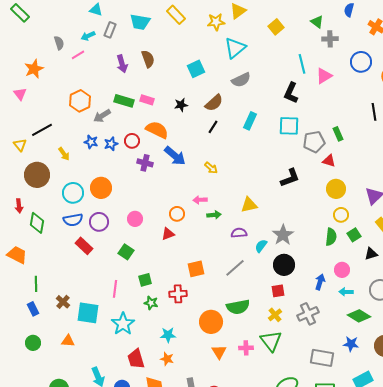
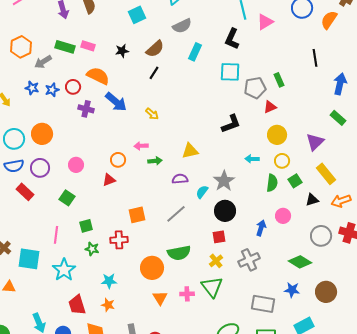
cyan rectangle: (250, 121) -> (195, 52), moved
red triangle: (329, 161) -> (270, 107), turned -40
cyan arrow: (346, 292) -> (252, 159), moved

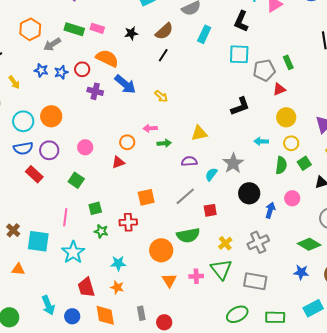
black circle: (225, 211) -> (249, 193), moved
red square: (219, 237) -> (210, 210), moved
gray rectangle: (263, 304) -> (255, 281), moved

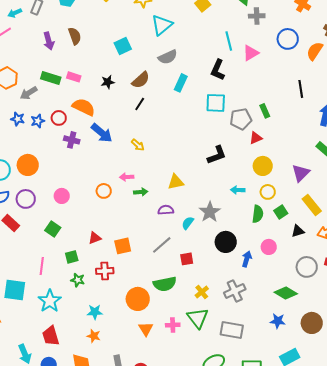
red triangle: (118, 162) -> (95, 238), moved
red trapezoid: (86, 287) -> (51, 336), moved

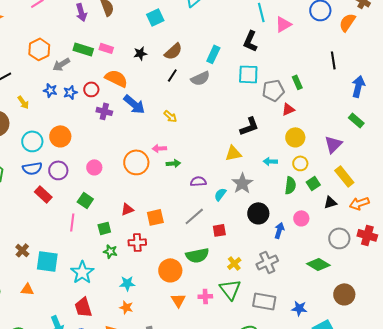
gray semicircle: (168, 57) -> (200, 78), moved
yellow triangle: (176, 182) -> (233, 153), moved
orange circle: (104, 191) -> (136, 162), size x1.6
pink line: (42, 266) -> (72, 222), moved
blue star: (278, 321) -> (299, 308), moved

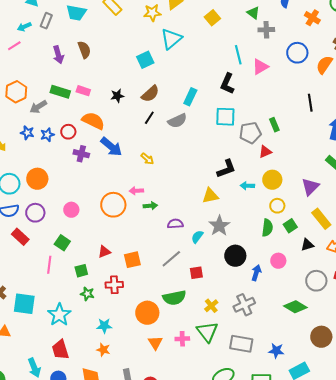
cyan square: (155, 17) -> (145, 60), moved
cyan arrow: (270, 161) -> (247, 186), moved

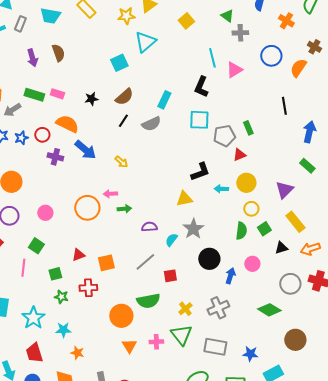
cyan star: (104, 326) -> (63, 330), moved

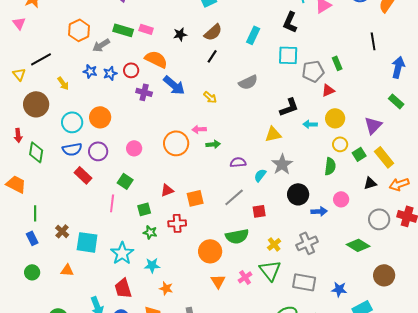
gray semicircle: (151, 124) -> (248, 82), moved
green square: (264, 229) -> (359, 154), moved
blue arrow: (230, 276) -> (319, 211), turned 70
pink cross: (156, 342) -> (245, 277), turned -32

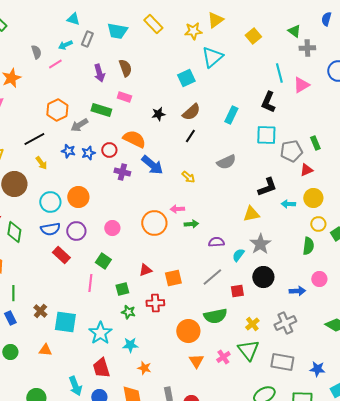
pink rectangle: (146, 29) -> (124, 97), moved
black line: (41, 59) -> (34, 139), moved
black circle: (298, 194) -> (263, 277), moved

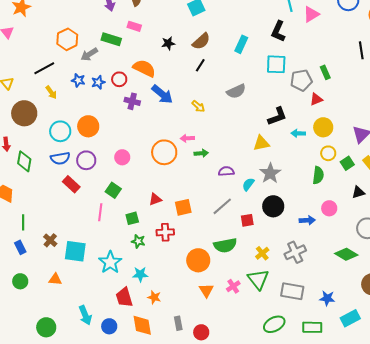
red trapezoid: (101, 368) -> (124, 297), moved

